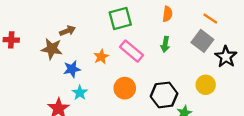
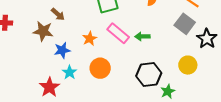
brown arrow: (67, 31) -> (58, 14), turned 64
green arrow: (165, 44) -> (142, 36), moved, turned 80
orange circle: (125, 88) -> (100, 68), moved

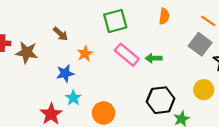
brown star: (43, 31) -> (27, 52), moved
orange star: (90, 39) -> (85, 54), moved
orange circle: (100, 68) -> (104, 113), moved

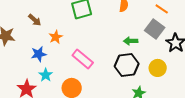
pink rectangle: (127, 55) -> (83, 59), moved
green arrow: (154, 58) -> (131, 41), moved
black hexagon: (161, 100) -> (127, 65), moved

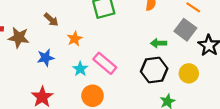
blue star: (39, 54) -> (46, 58), moved
cyan star: (46, 75) -> (80, 69), moved

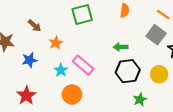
green arrow: (159, 43) -> (121, 47), moved

